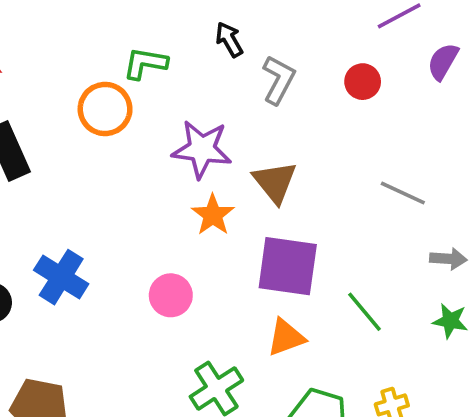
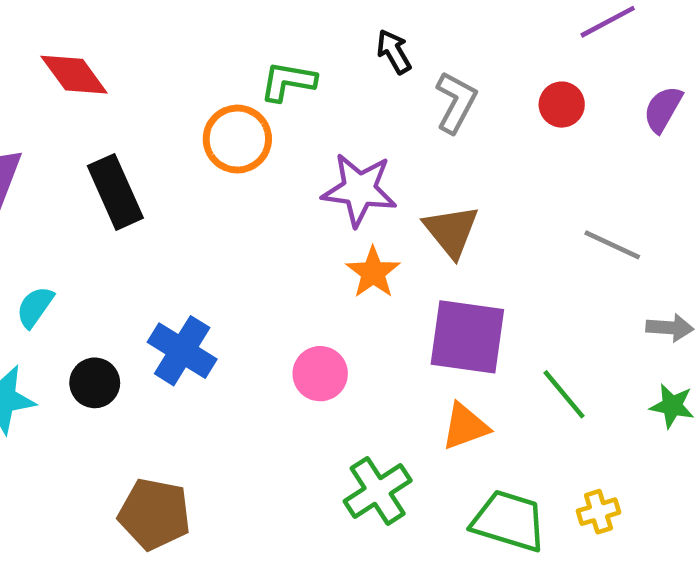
purple semicircle: (443, 61) -> (663, 109), moved

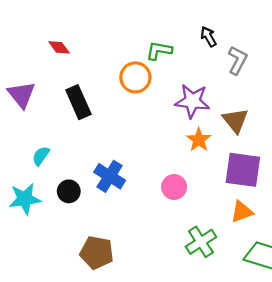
red diamond: (74, 75) -> (59, 47), size x0.7

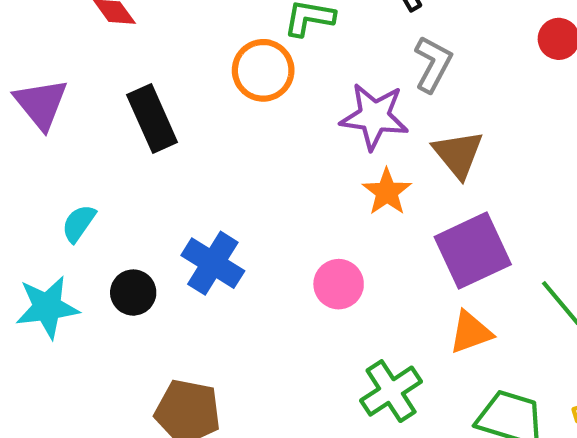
gray L-shape: (237, 60) -> (433, 64), moved
purple square: (243, 170) -> (473, 251), turned -33

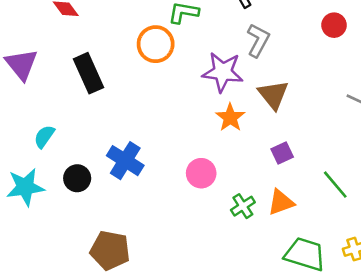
purple square: (473, 251) -> (282, 153), size x0.5
green cross: (391, 391) -> (243, 206), moved, size x0.7

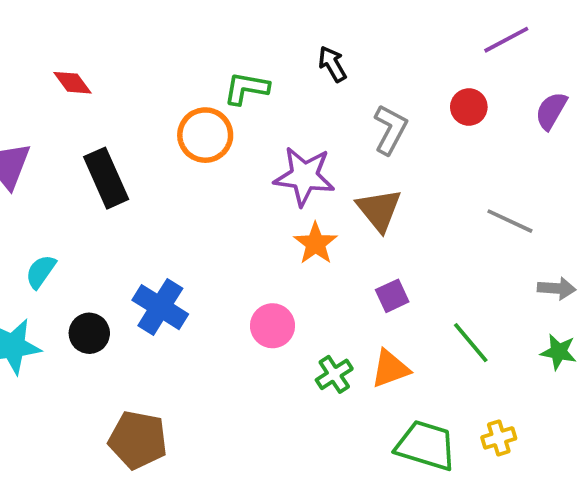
gray L-shape: (258, 40) -> (390, 129), moved

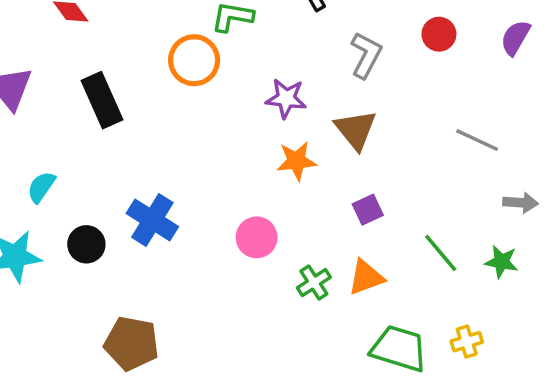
purple star: (304, 176) -> (286, 98), size x0.7
orange star: (316, 243) -> (297, 161), turned 30
green star: (559, 352) -> (501, 262), moved

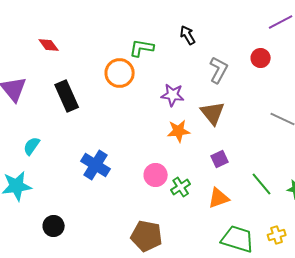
black circle: (86, 244) -> (54, 226), moved
green cross: (314, 283) -> (181, 187), moved
brown pentagon: (132, 343) -> (147, 236), moved

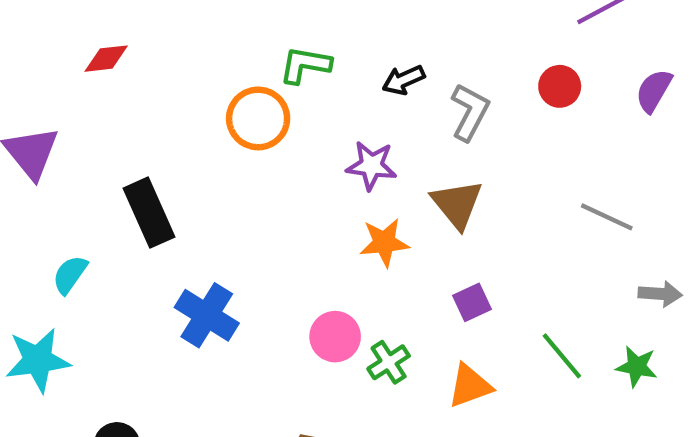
black arrow: (188, 35) -> (404, 80), moved, turned -84
red diamond: (49, 45) -> (106, 59), turned -60
black rectangle: (67, 96) -> (149, 213), moved

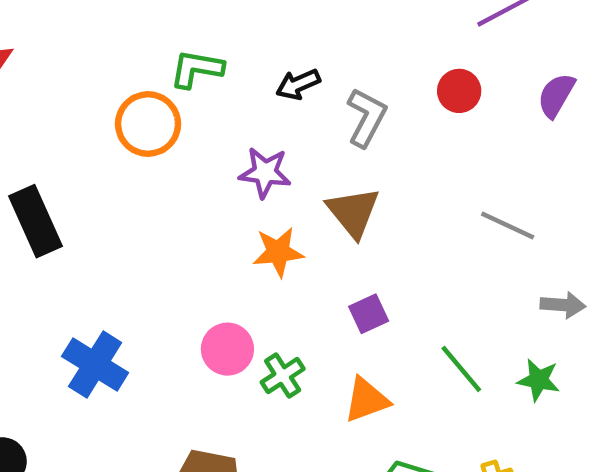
blue cross: (207, 315) -> (95, 365), moved

